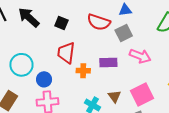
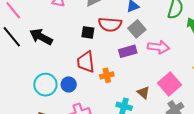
black square: (61, 23) -> (88, 32), moved
purple rectangle: (108, 62) -> (128, 51), moved
blue circle: (44, 79) -> (69, 84), moved

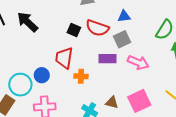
cyan circle: (45, 85) -> (20, 85), moved
brown triangle: (143, 93) -> (112, 102), turned -40

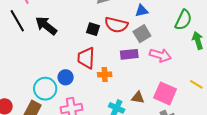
pink square: (139, 101) -> (165, 93), turned -35

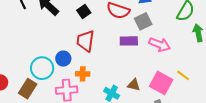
black square: (93, 29) -> (84, 12), moved, turned 32
orange cross: (105, 75) -> (83, 74), moved
yellow line: (196, 84) -> (183, 75), moved

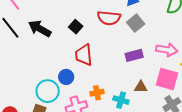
purple rectangle: (129, 41) -> (134, 55), moved
pink arrow: (160, 44) -> (167, 50), moved
orange cross: (83, 74) -> (97, 93), moved

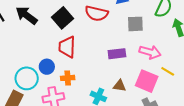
gray square: (136, 23) -> (135, 24), moved, turned 30
black square: (76, 27) -> (62, 18), size x1.5
orange cross: (97, 93) -> (68, 78), moved

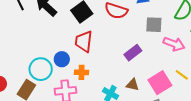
pink arrow: (150, 52) -> (174, 44), moved
purple rectangle: (117, 54) -> (133, 53), turned -36
pink square: (147, 81) -> (160, 83), turned 30

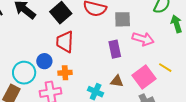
gray square: (154, 25) -> (123, 19), moved
pink arrow: (174, 44) -> (143, 39), moved
purple rectangle: (133, 53) -> (115, 49), turned -60

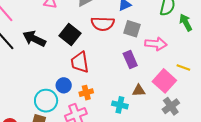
gray square: (123, 19) -> (132, 29), turned 30

